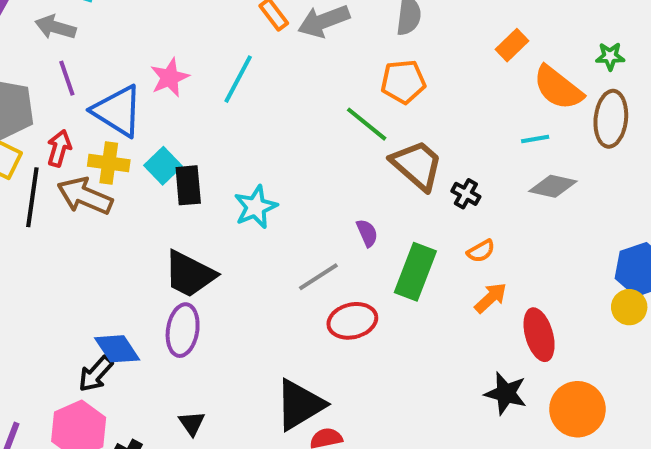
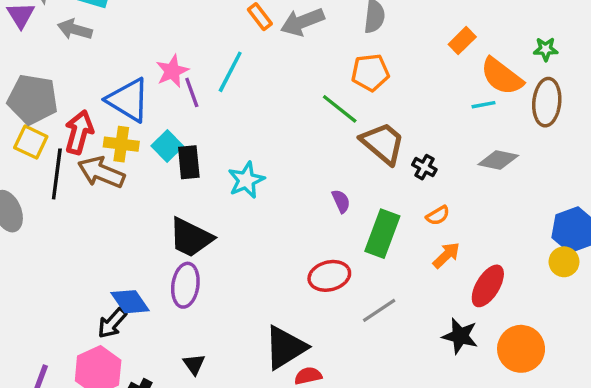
purple line: (67, 78) -> (192, 92), moved
cyan line: (535, 139) -> (483, 105), moved
red arrow: (59, 148) -> (79, 132), size x1.4
gray line: (318, 277) -> (379, 310), moved
red ellipse: (539, 335) -> (488, 286), turned 48

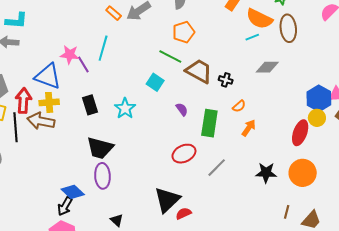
pink star: (172, 71) -> (70, 55), turned -30
cyan square: (167, 146) -> (155, 82), moved
red ellipse: (488, 286) -> (300, 133), moved

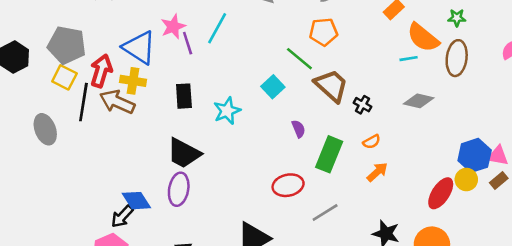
pink star: (70, 55) -> (173, 27), turned 30

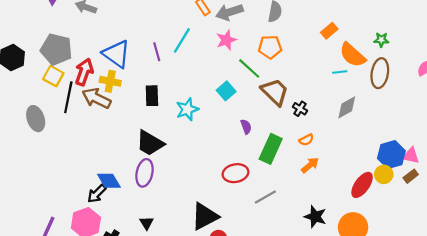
pink star: (173, 27) -> (226, 40), moved
gray diamond: (419, 101) -> (347, 107), turned -45

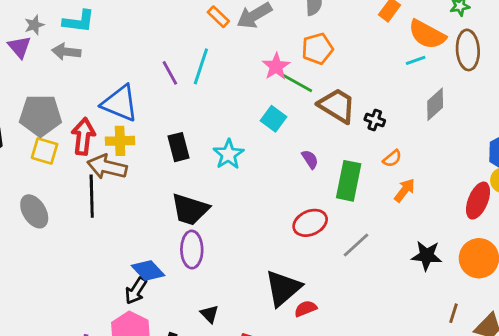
pink star: (226, 40) -> (276, 66), moved
purple line: (157, 52) -> (170, 73), moved
black line: (68, 97) -> (92, 196), moved

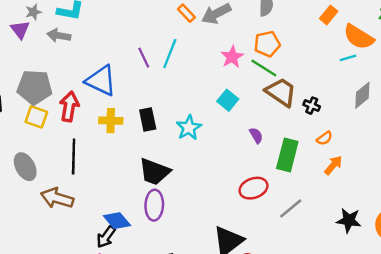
green line: (297, 83) -> (264, 68), moved
yellow cross: (120, 141) -> (111, 121), moved
brown arrow: (107, 167) -> (57, 198), moved

